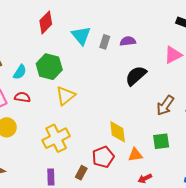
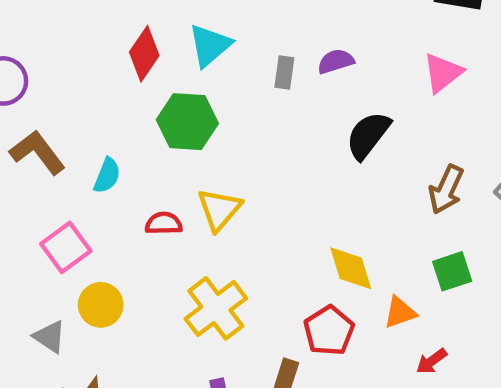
cyan triangle: (81, 35) -> (210, 45), moved, turned 40
green hexagon: (49, 67) -> (187, 122), moved
red semicircle: (22, 97) -> (164, 223), moved

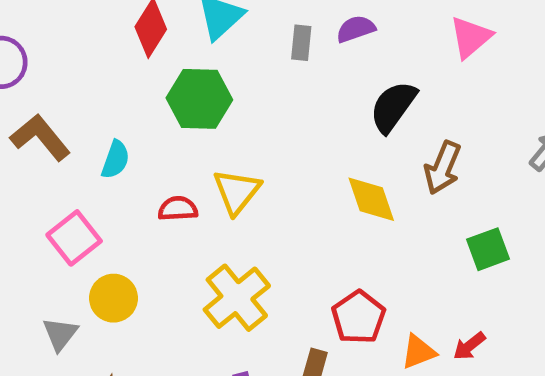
brown arrow: (446, 189) -> (443, 168), moved
yellow diamond: (351, 268) -> (371, 199), moved
orange triangle: (400, 312) -> (418, 352), moved
gray triangle: (50, 337) -> (60, 334), turned 36

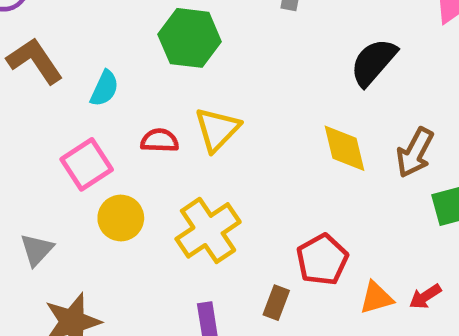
brown arrow: (443, 168) -> (415, 153), moved
pink square: (74, 238) -> (87, 164), moved
yellow circle: (114, 298) -> (121, 218), moved

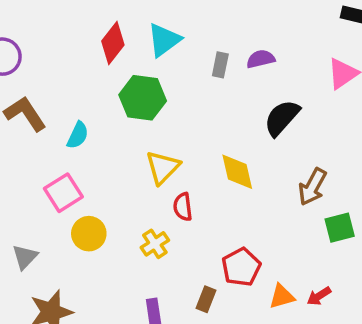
red semicircle: (160, 141) -> (183, 207), moved, turned -100
yellow diamond: (345, 148) -> (237, 172), moved
yellow cross: (208, 230) -> (155, 244), size x0.6

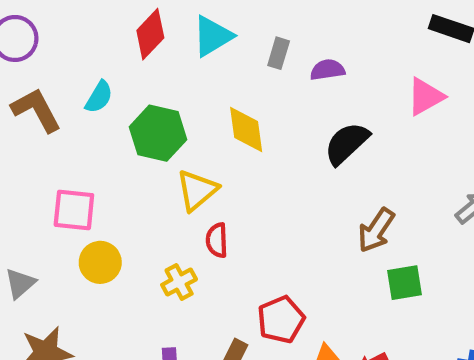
gray rectangle: (220, 65) -> (279, 53), moved
green hexagon: (143, 98) -> (158, 133), moved
cyan semicircle: (78, 135) -> (99, 97), moved
yellow diamond: (237, 172) -> (246, 129), moved
pink square: (63, 193) -> (74, 210), turned 33

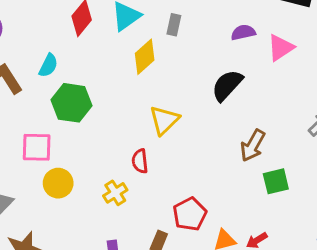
purple semicircle: (327, 70) -> (243, 32), moved
yellow diamond: (246, 129) -> (145, 57), moved, turned 60
green hexagon: (158, 133) -> (71, 103), moved
yellow triangle: (197, 190) -> (164, 120), moved

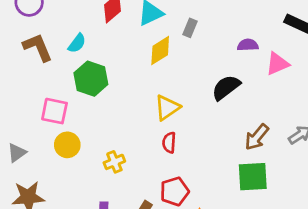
brown arrow: (253, 145) -> (257, 137), moved
red semicircle: (140, 161) -> (169, 143), moved
green square: (276, 181) -> (253, 177), size x1.4

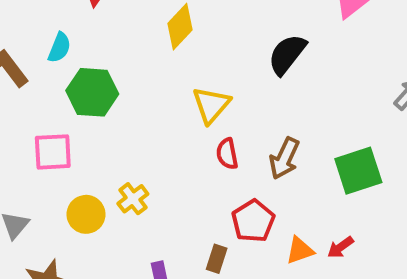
brown arrow: (257, 137) -> (284, 158), moved
yellow circle: (67, 145) -> (86, 214), moved
yellow cross: (114, 162) -> (133, 199), moved

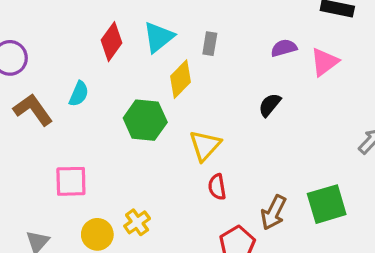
black semicircle: (287, 54) -> (270, 105), size x0.7
green hexagon: (92, 92) -> (145, 120), moved
brown arrow: (284, 158) -> (273, 212), moved

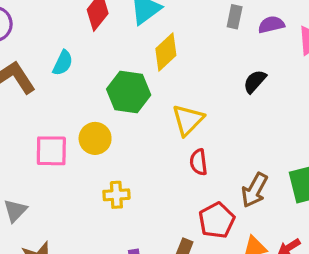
gray rectangle: (210, 44) -> (235, 17), moved
yellow cross: (137, 222) -> (116, 195), turned 30
yellow circle: (97, 234) -> (95, 138), moved

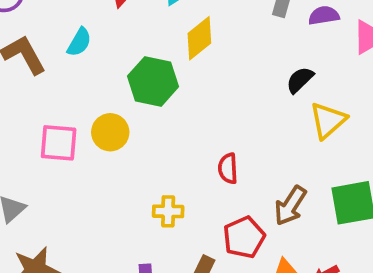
yellow triangle: (188, 120) -> (328, 120), moved
yellow cross: (116, 195) -> (168, 211), moved

